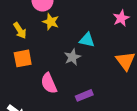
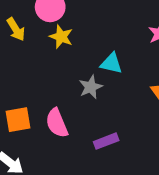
yellow arrow: (20, 30) -> (16, 29), moved
orange square: (23, 58) -> (18, 120), moved

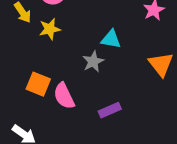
yellow star: (61, 37) -> (50, 29), moved, turned -30
orange square: (18, 120) -> (38, 84), moved, turned 35

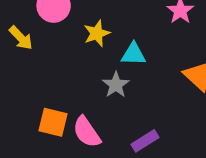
yellow star: (50, 29) -> (97, 33), moved

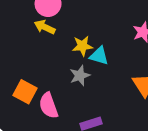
yellow star: (97, 33) -> (82, 46), moved
yellow arrow: (21, 38) -> (45, 27), moved, turned 144

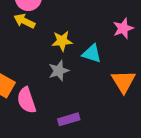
cyan triangle: (99, 56) -> (92, 53), moved

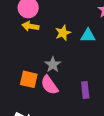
gray star: (59, 71) -> (53, 65), moved
purple rectangle: (69, 119) -> (85, 90), turned -63

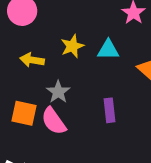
yellow arrow: (30, 26) -> (32, 60), moved
purple rectangle: (85, 90) -> (109, 110), moved

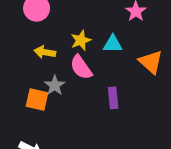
gray star: (58, 92) -> (55, 85), moved
pink semicircle: (54, 121) -> (81, 67), moved

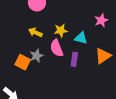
orange triangle: (151, 62) -> (103, 56), turned 30
purple rectangle: (113, 98) -> (74, 59), moved

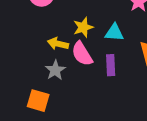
yellow arrow: (35, 32) -> (58, 44), moved
orange square: (23, 62) -> (38, 101), moved

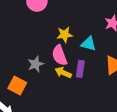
yellow arrow: (58, 44) -> (63, 73), moved

